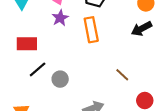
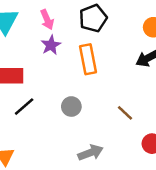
gray circle: (60, 79) -> (71, 107), moved

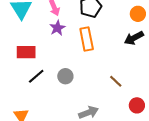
gray circle: (71, 107) -> (65, 76), moved

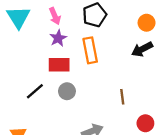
red rectangle: (26, 52) -> (59, 65), moved
brown line: (116, 81) -> (122, 97), turned 40

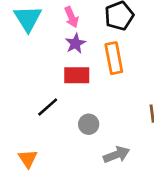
gray circle: (67, 91) -> (89, 124), moved

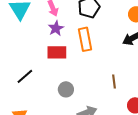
black line: (48, 107) -> (25, 76), moved

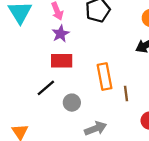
orange rectangle: (85, 39) -> (105, 77), moved
black line: (25, 76) -> (46, 88), moved

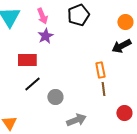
red rectangle: (62, 61) -> (27, 60), moved
orange rectangle: (105, 77) -> (100, 70), moved, size x0.7

